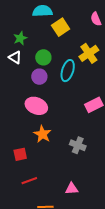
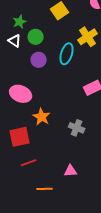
green circle: (43, 57) -> (36, 37), moved
pink ellipse: (36, 106) -> (21, 94), moved
red square: (20, 154) -> (20, 137), size x1.5

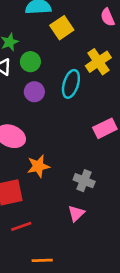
orange star: (42, 117) -> (38, 166), turned 30
pink triangle: (71, 171) -> (76, 213), moved, turned -40

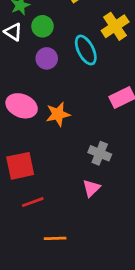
cyan ellipse: (71, 84) -> (86, 50), turned -44
orange star: (38, 166) -> (58, 114), moved

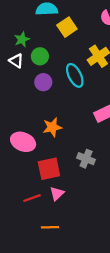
pink ellipse: (22, 106) -> (23, 142), moved
red square: (20, 166) -> (49, 169), moved
pink triangle: (91, 188) -> (57, 194), moved

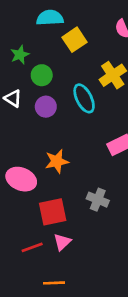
white triangle: (16, 61) -> (13, 98), moved

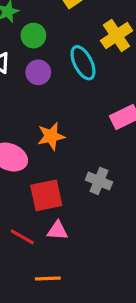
pink triangle: (62, 242) -> (57, 231), turned 48
red line: (32, 247) -> (22, 237), turned 50

